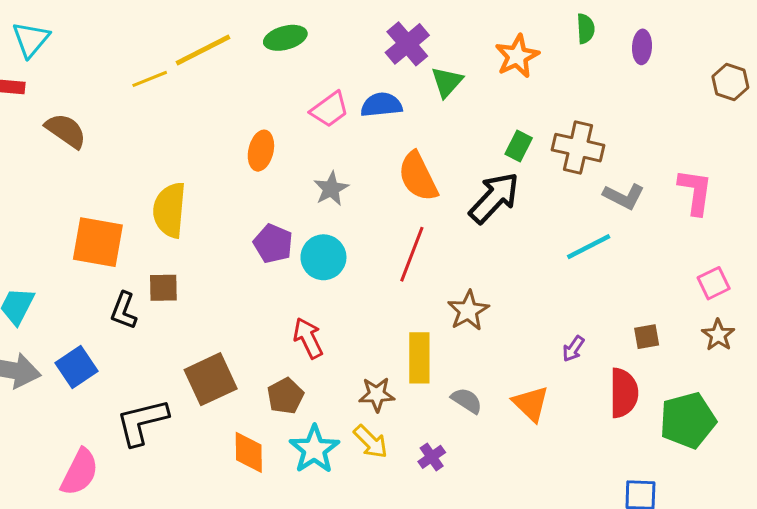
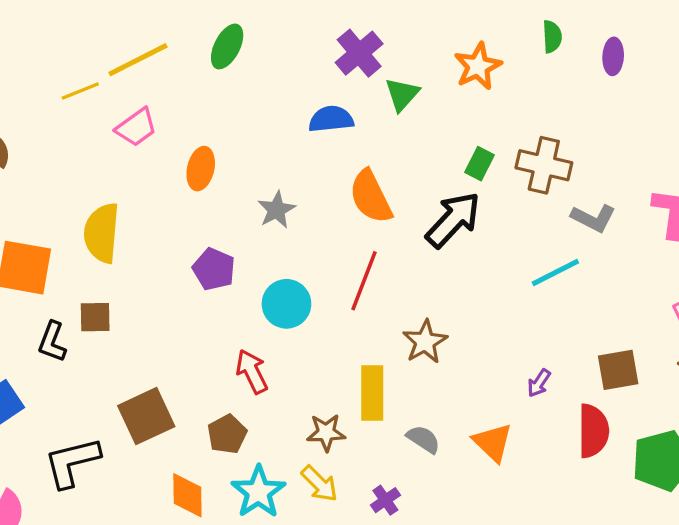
green ellipse: (285, 38) -> (227, 46), turned -48
pink trapezoid: (330, 109) -> (136, 127), moved
cyan circle: (323, 257) -> (286, 304), moved
brown square: (647, 337) -> (618, 370), size x1.5

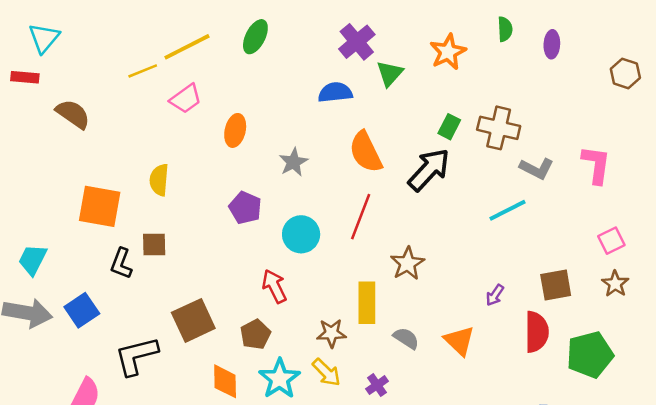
yellow semicircle: (102, 233) -> (159, 180), size x0.7

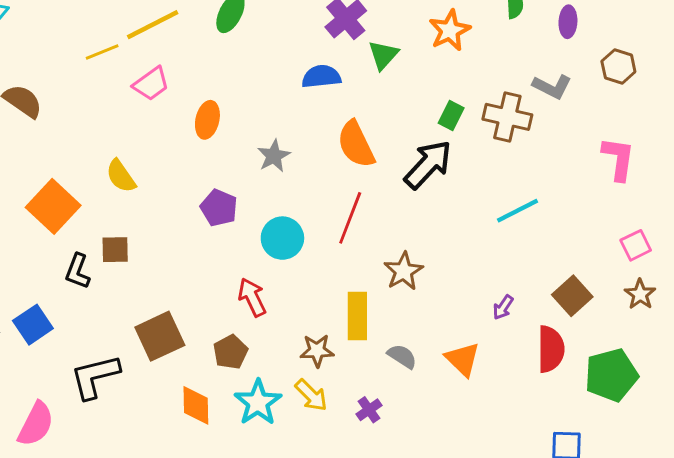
brown hexagon: (625, 73) -> (618, 66), moved
gray L-shape: (537, 168) -> (552, 87), moved
yellow semicircle: (159, 180) -> (121, 176), turned -40
orange square: (100, 206) -> (53, 206), turned 33
brown square: (556, 285) -> (572, 296), turned -32

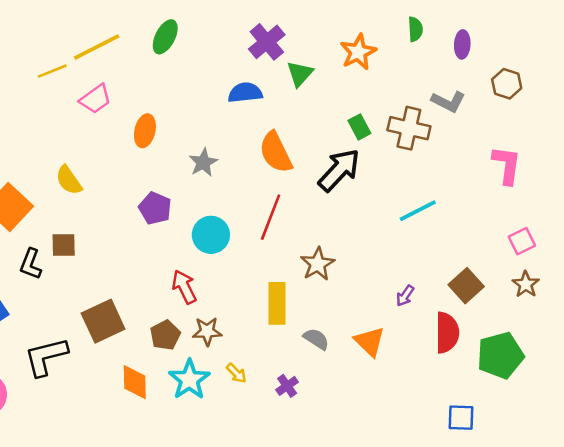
green rectangle: (451, 115) -> (359, 127), turned -55
brown star: (317, 351) -> (207, 331), moved
yellow arrow: (311, 395) -> (236, 373), size x0.7

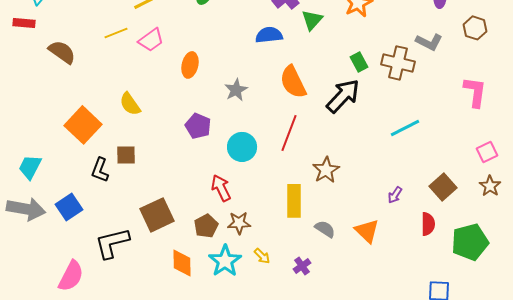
yellow line: (52, 71) -> (116, 33), moved
red semicircle: (447, 333) -> (428, 224), size x0.7

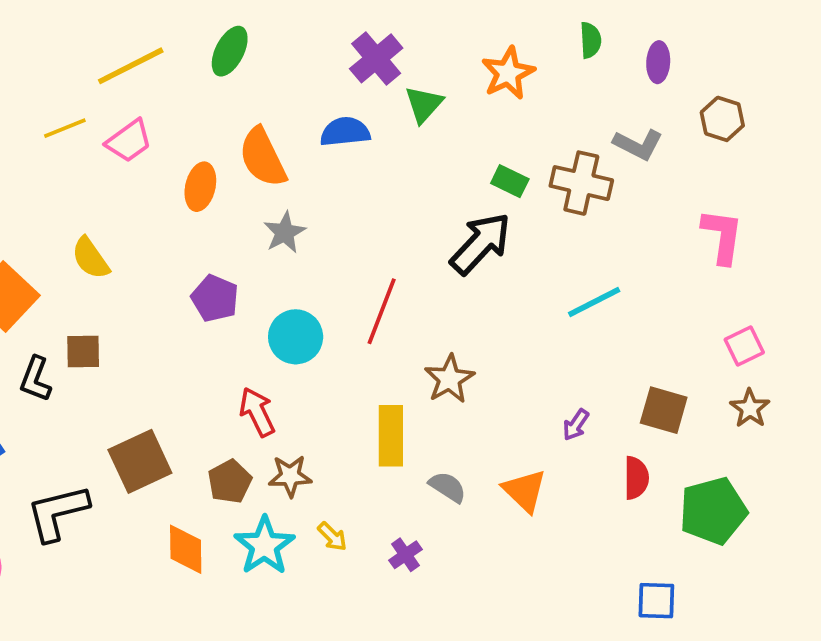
green rectangle: (359, 62) -> (510, 181), turned -36
orange semicircle: (293, 82) -> (263, 157), moved
brown square: (443, 187) -> (664, 410), turned -32

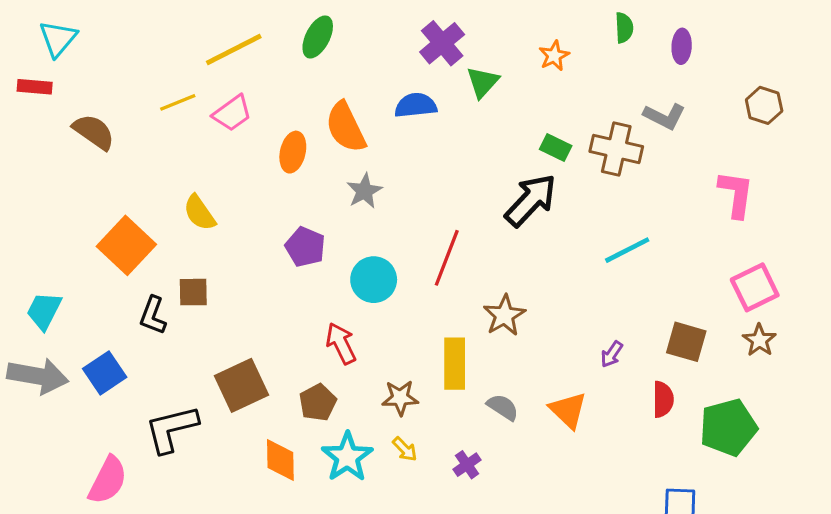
orange star: (508, 73) -> (554, 56), size x0.7
brown hexagon: (722, 119) -> (764, 105), moved
pink square: (744, 346) -> (755, 287), size x1.4
brown star: (290, 476) -> (400, 398), moved

